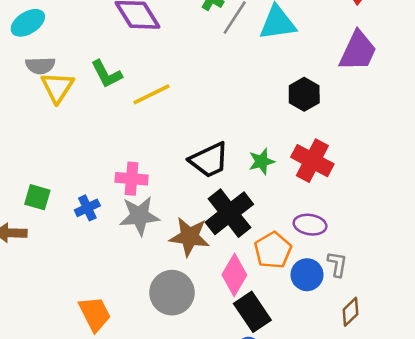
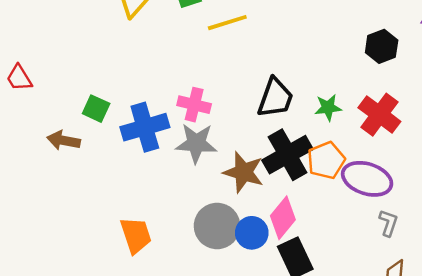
black trapezoid: (209, 160) -> (275, 98), turned -54
blue cross: (87, 208) -> (145, 127), size x1.8
purple ellipse: (310, 225) -> (367, 179), size x1.5
orange pentagon: (273, 250) -> (326, 160), moved
blue circle: (307, 275) -> (252, 233), moved

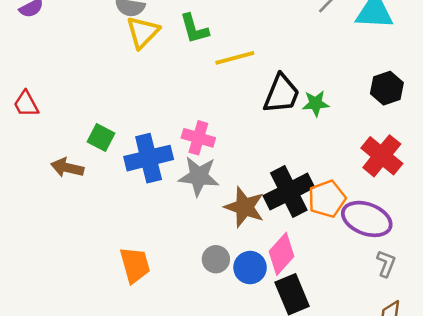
black trapezoid: (275, 98) -> (282, 94), moved
green star: (328, 108) -> (316, 103), moved
gray circle: (217, 226) -> (216, 259), size x0.6

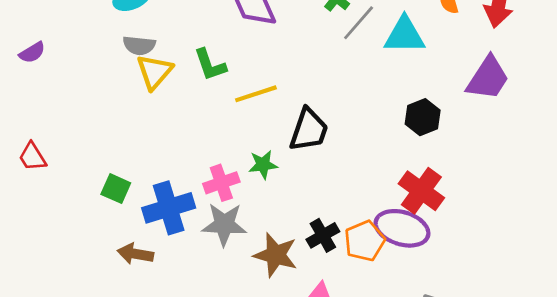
green star: (316, 103) -> (263, 165), moved
pink cross: (198, 138) -> (221, 183), turned -32
brown arrow: (67, 168) -> (135, 254), moved
black cross: (289, 192) -> (323, 235), size x0.6
purple ellipse: (367, 219) -> (402, 228), moved

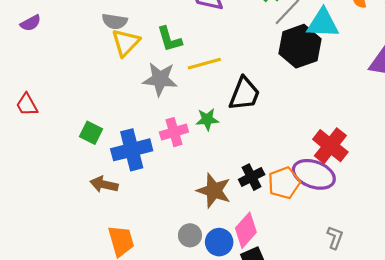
black hexagon: (423, 117) -> (300, 46), moved, size x1.5
gray star: (224, 224) -> (160, 79), moved

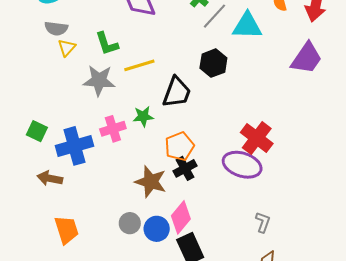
yellow triangle: (126, 43) -> (67, 48), size x0.7
black hexagon: (300, 46) -> (213, 63), moved, size x0.7
orange pentagon: (284, 183) -> (180, 146), moved

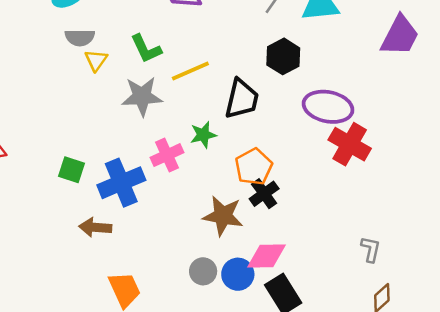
purple ellipse: (242, 165) -> (328, 107), moved
pink diamond: (181, 217) -> (267, 256), turned 56

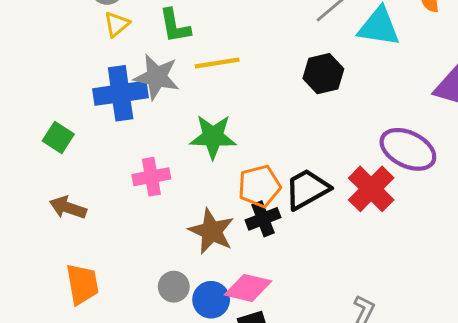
black trapezoid: (242, 99) -> (307, 189), moved, turned -147
purple ellipse: (328, 107) -> (408, 149), moved
green star: (203, 135) -> (213, 137), size x1.5
pink cross: (167, 155) -> (151, 177), moved
blue cross: (121, 183) -> (121, 93), moved

